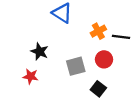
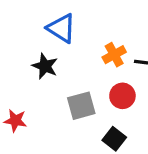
black star: (40, 51) -> (45, 66), moved

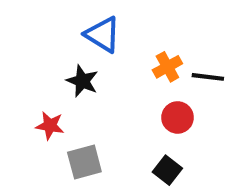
gray square: (81, 106) -> (84, 162), moved
red star: (15, 121) -> (50, 126), moved

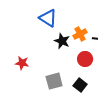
black star: (82, 81) -> (62, 41), moved
gray square: (84, 162) -> (54, 81), moved

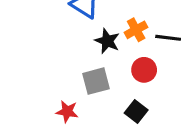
red star: (22, 63) -> (67, 112), moved
gray square: (54, 81) -> (96, 81), moved

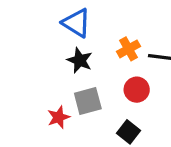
black star: (107, 41) -> (80, 60), moved
red star: (67, 112) -> (59, 117), moved, turned -30

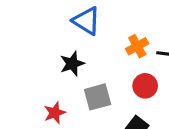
black star: (80, 60) -> (72, 64), moved, turned 30
red star: (59, 117) -> (55, 113), moved

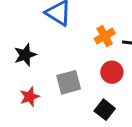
black star: (72, 64) -> (25, 55), moved

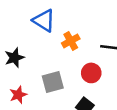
orange cross: (105, 36) -> (71, 41), moved

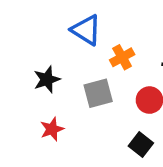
gray square: (53, 82) -> (98, 93), moved

